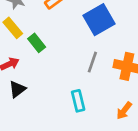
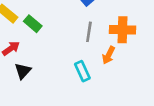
orange arrow: (124, 111) -> (109, 55), moved

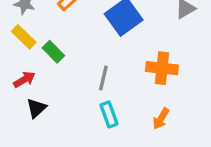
gray line: (89, 32) -> (103, 78), moved
orange arrow: (109, 55) -> (161, 119), moved

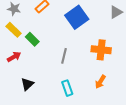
black triangle: (36, 108) -> (27, 84), moved
cyan rectangle: (109, 114) -> (67, 88), moved

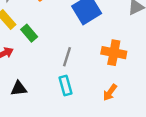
black triangle: (27, 84) -> (19, 88), turned 32
cyan rectangle: (67, 88) -> (65, 86), moved

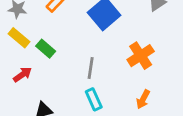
orange cross: (114, 53) -> (141, 56), turned -35

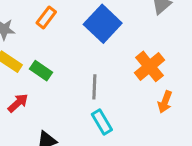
orange arrow: (143, 99) -> (165, 102), moved

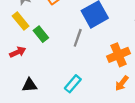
gray line: (94, 87) -> (78, 38), moved
cyan rectangle: (102, 122) -> (73, 84), turned 54

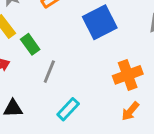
gray line: (78, 38) -> (49, 72), moved

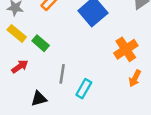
gray line: (49, 72) -> (62, 74), moved

